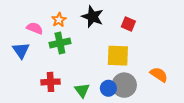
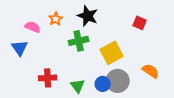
red square: (128, 24) -> (140, 23), moved
green cross: (60, 43) -> (79, 41), moved
yellow square: (118, 56) -> (112, 53), turned -30

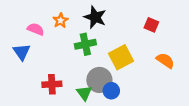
orange semicircle: (151, 71) -> (165, 60), moved
gray circle: (118, 81) -> (99, 80), moved

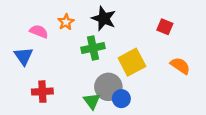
red cross: (52, 84) -> (42, 92), moved

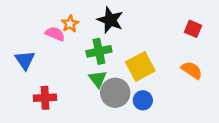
red square: (165, 27) -> (193, 29), moved
pink semicircle: (39, 31) -> (55, 34), moved
blue circle: (121, 99) -> (143, 100), moved
green triangle: (92, 101) -> (98, 79), moved

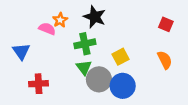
yellow square: (140, 66) -> (120, 57), size x0.7
orange semicircle: (192, 70) -> (165, 60), turned 30
blue circle: (143, 100) -> (123, 86), size x1.5

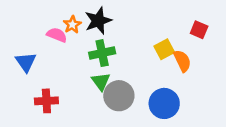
black star: (95, 17) -> (98, 21), moved, turned 30
yellow square: (120, 57) -> (164, 49), moved
orange semicircle: (165, 60) -> (182, 61), moved
blue circle: (123, 86) -> (164, 103), moved

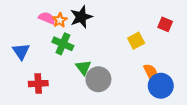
pink semicircle: (57, 35) -> (47, 18), moved
green cross: (102, 53) -> (63, 44), moved, turned 36
orange semicircle: (182, 61) -> (151, 73), moved
blue circle: (164, 103) -> (161, 86), moved

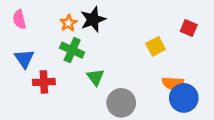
pink semicircle: (47, 18) -> (19, 19), moved, turned -126
orange semicircle: (151, 73) -> (173, 83), turned 120
gray circle: (98, 79) -> (121, 103), moved
red cross: (38, 84) -> (44, 82), moved

